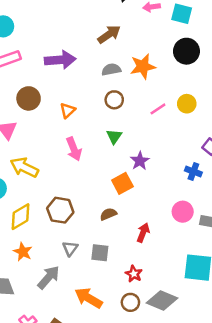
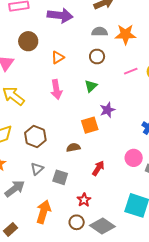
orange arrow: (88, 298) -> (43, 212), turned 65

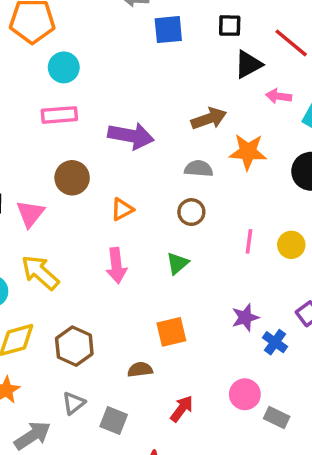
orange star: (125, 34) -> (248, 152), moved
pink line: (131, 71) -> (249, 241), turned -64
purple star: (107, 110) -> (245, 318), moved

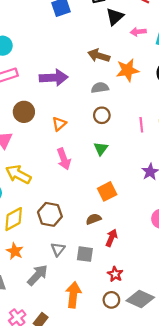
brown arrow: (209, 118) -> (99, 56), turned -130
red arrow: (182, 409) -> (111, 238), moved

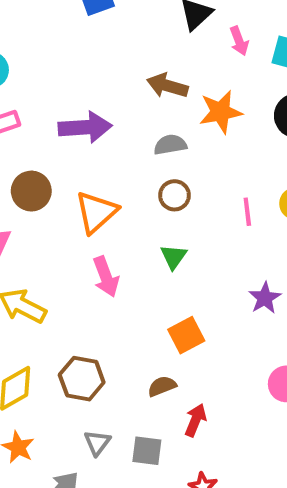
pink arrow: (138, 32) -> (239, 41), turned -104
orange triangle: (59, 124) -> (96, 212), size x1.6

